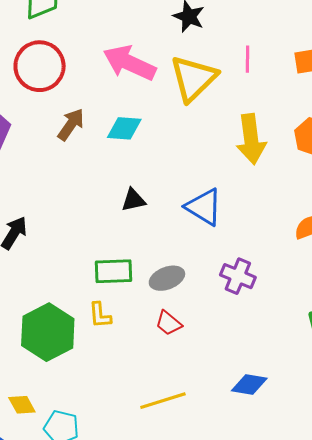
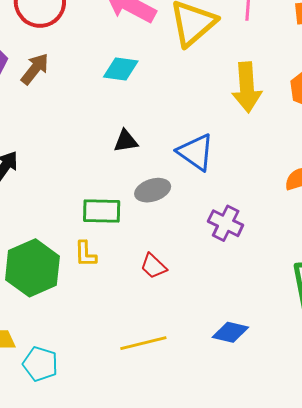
brown arrow: (71, 124) -> (35, 69), moved
gray ellipse: (167, 278) -> (153, 190), moved

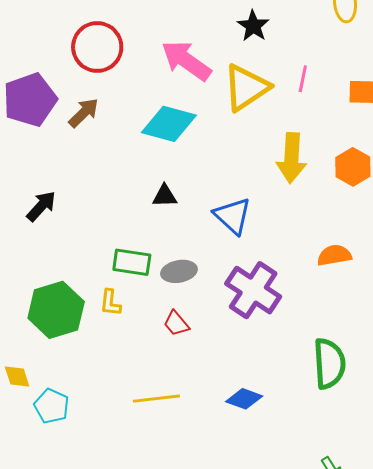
cyan diamond: (121, 69) -> (169, 124), size x1.5
gray ellipse: (153, 190) -> (179, 271), moved
purple cross: (226, 223) -> (253, 290), size x1.6

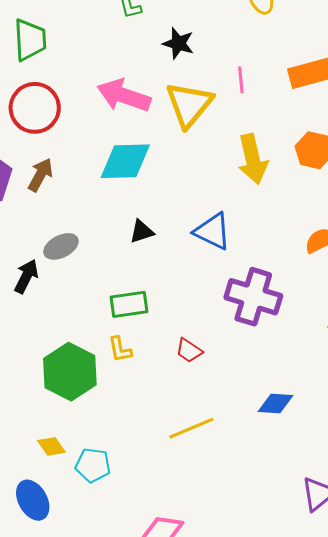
gray ellipse: (179, 271) -> (61, 246), moved

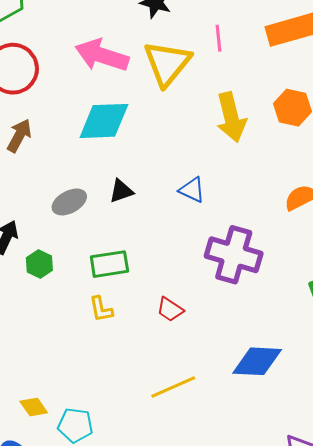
blue triangle: (212, 231) -> (192, 190), size x0.7
gray ellipse: (61, 246) -> (69, 202), moved
green hexagon: (70, 372) -> (39, 264), moved, size x0.5
blue diamond: (276, 404) -> (257, 361), size x1.4

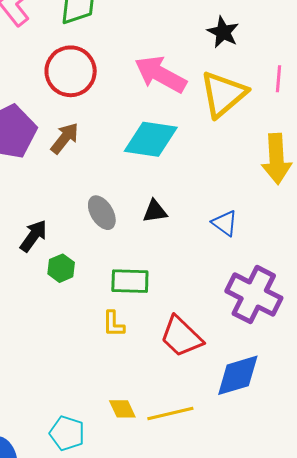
gray ellipse: (69, 202) -> (102, 213), turned 76
red trapezoid: (170, 309) -> (181, 337), size x1.6
blue diamond: (257, 361) -> (238, 375), moved, turned -30
yellow diamond: (34, 407) -> (122, 409), moved

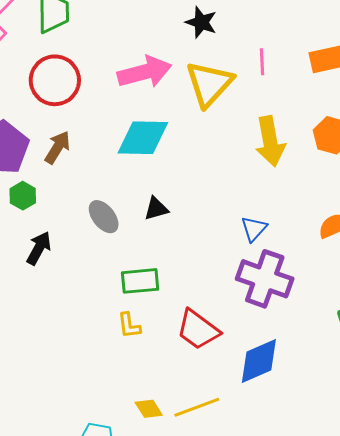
pink arrow: (160, 74) -> (144, 72), turned 144
blue triangle: (225, 223) -> (254, 229), moved, turned 44
green hexagon: (61, 268) -> (23, 196), moved

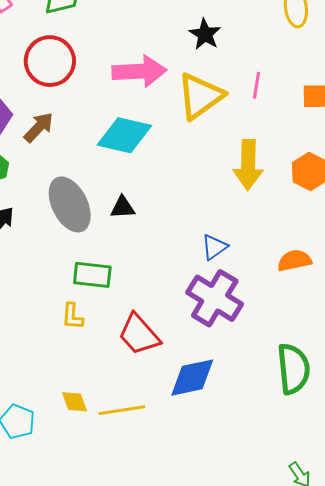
gray ellipse: (104, 217) -> (70, 204), size x1.6

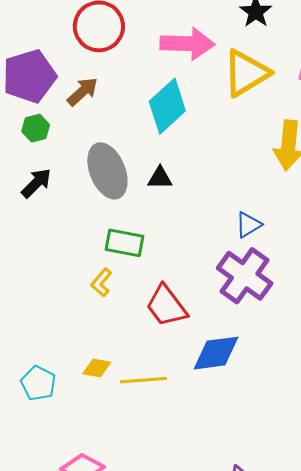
cyan diamond: (124, 135) -> (167, 106), turned -60
yellow L-shape: (72, 316) -> (101, 283), turned 32
yellow diamond: (74, 402) -> (97, 368), turned -64

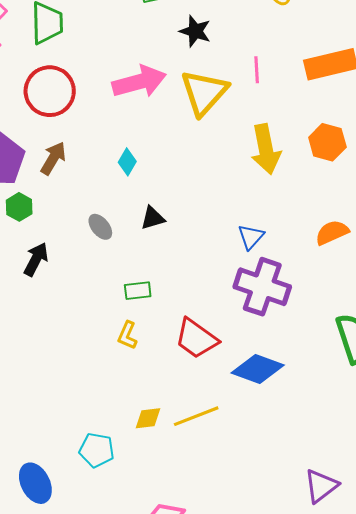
cyan diamond: (167, 106) -> (127, 162), moved, size x0.5
gray ellipse: (107, 171) -> (100, 227), size x0.5
green rectangle: (124, 243) -> (138, 291), size x0.7
blue diamond: (216, 353) -> (258, 369), turned 45

